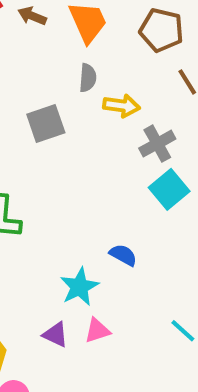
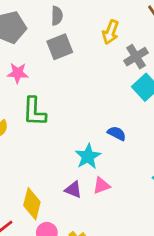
gray semicircle: (88, 78) -> (57, 16), moved
yellow arrow: (122, 106) -> (110, 32), turned 105

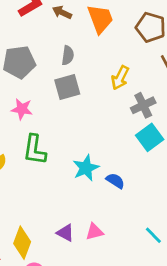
cyan star: (88, 156) -> (86, 168), moved

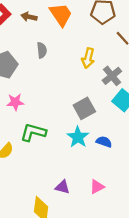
gray square: (67, 87) -> (84, 108), moved
green L-shape: (35, 150) -> (33, 132), turned 110
purple triangle: (65, 233) -> (62, 187), moved

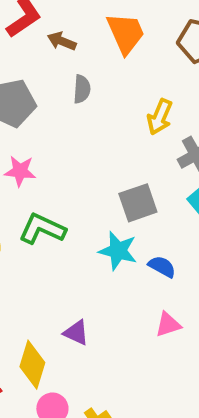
brown arrow: (29, 17) -> (62, 41), moved
cyan star: (78, 137) -> (118, 251), turned -30
pink triangle: (97, 187) -> (168, 324), moved

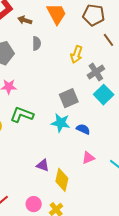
yellow diamond: (32, 365) -> (62, 180), moved

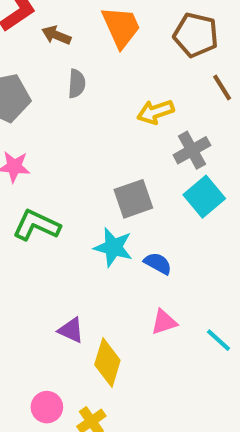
yellow arrow: (77, 54) -> (156, 112), turned 48

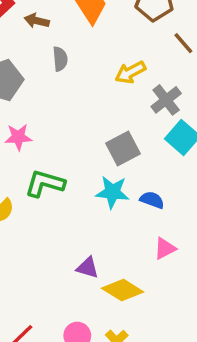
yellow diamond: (107, 363) -> (123, 290), turned -66

